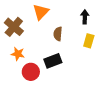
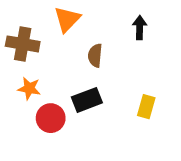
brown cross: (14, 27) -> (23, 44), turned -30
yellow rectangle: (89, 41) -> (146, 107), moved

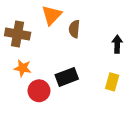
black arrow: (140, 27) -> (117, 44), moved
brown semicircle: (95, 55) -> (74, 29), moved

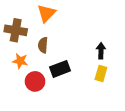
brown semicircle: (74, 29) -> (43, 45), moved
black arrow: (117, 44) -> (101, 51), moved

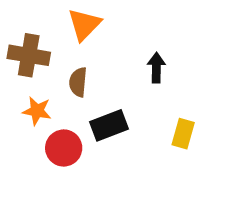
black arrow: (101, 51) -> (156, 68), moved

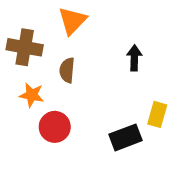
black rectangle: (109, 125) -> (125, 137), moved

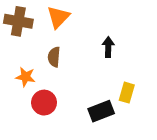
brown cross: (25, 47) -> (18, 21), moved

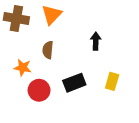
black rectangle: (101, 111) -> (74, 83), moved

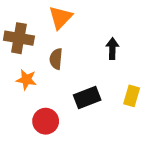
brown cross: (16, 18) -> (19, 38), moved
red circle: (39, 90) -> (46, 121), moved

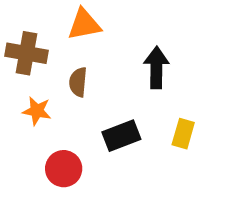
orange triangle: (60, 17) -> (84, 24), turned 35
black arrow: (112, 49) -> (156, 68), size x1.4

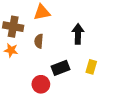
orange star: (37, 111) -> (11, 50), moved
red circle: (64, 169) -> (41, 84), moved

